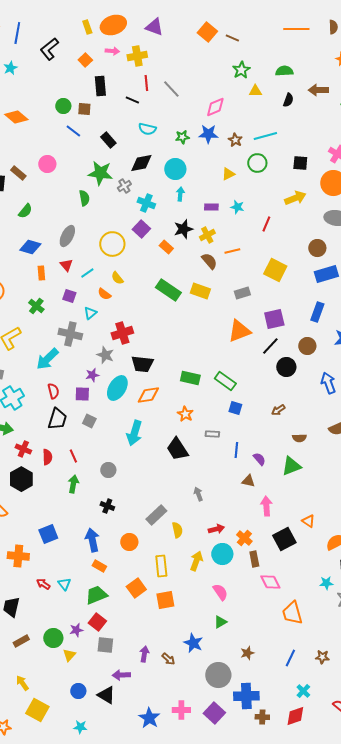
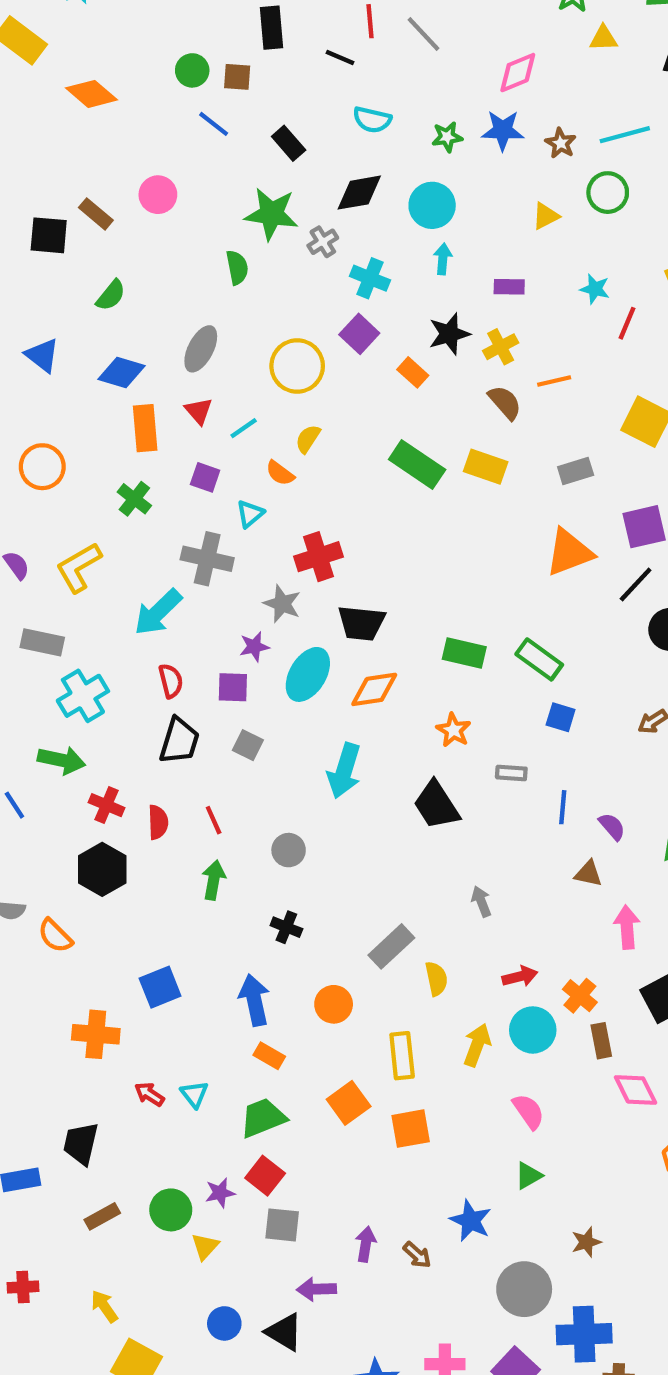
cyan star: (237, 207) -> (595, 289), moved
orange rectangle: (41, 273) -> (145, 428), size x1.5
yellow semicircle: (117, 278) -> (308, 439), turned 72

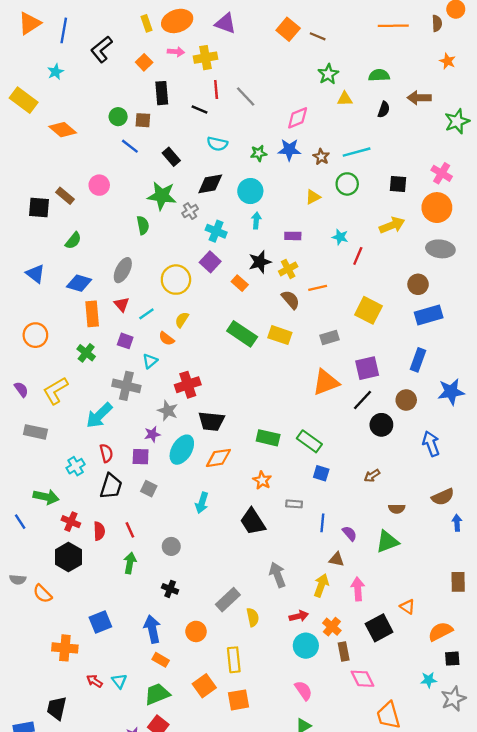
cyan cross: (83, 696) -> (76, 466), moved, size x0.7
cyan arrow: (344, 771) -> (202, 503), size x0.7
gray arrow: (481, 901) -> (277, 575), size x1.5
yellow arrow: (477, 1045) -> (321, 585), moved

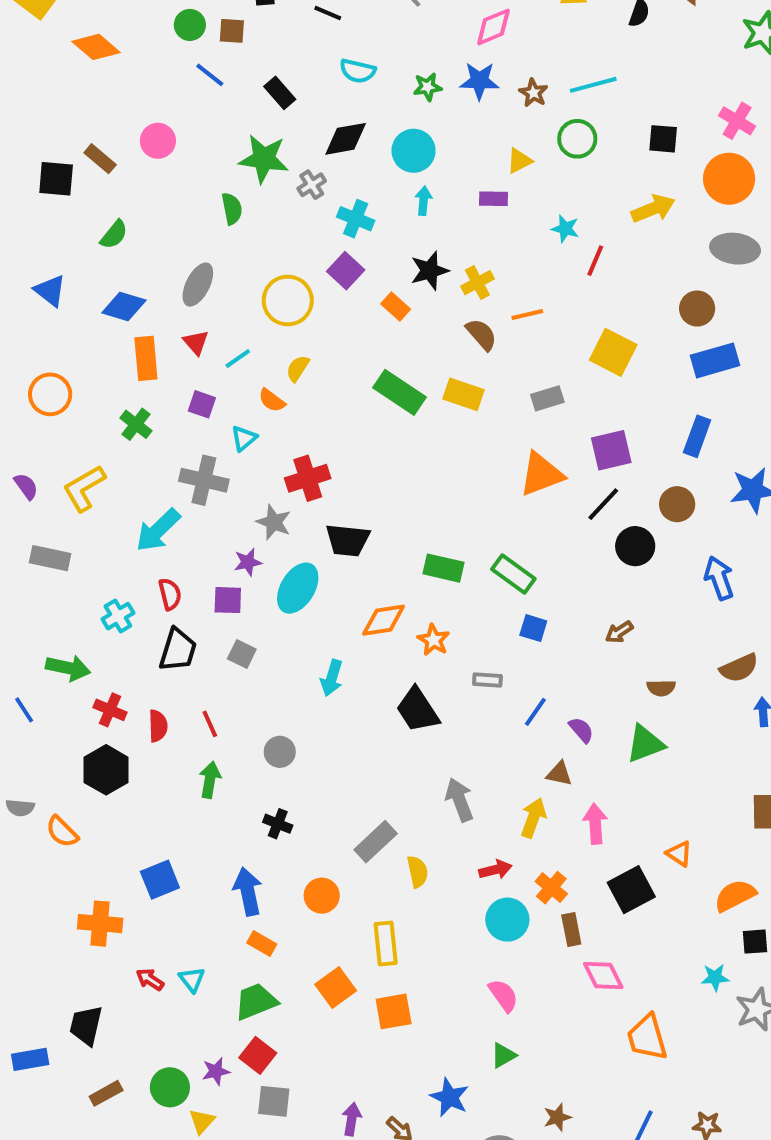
purple rectangle: (293, 236) -> (493, 199), moved
orange diamond: (218, 458) -> (384, 620), moved
blue line: (322, 523) -> (535, 712), turned 30

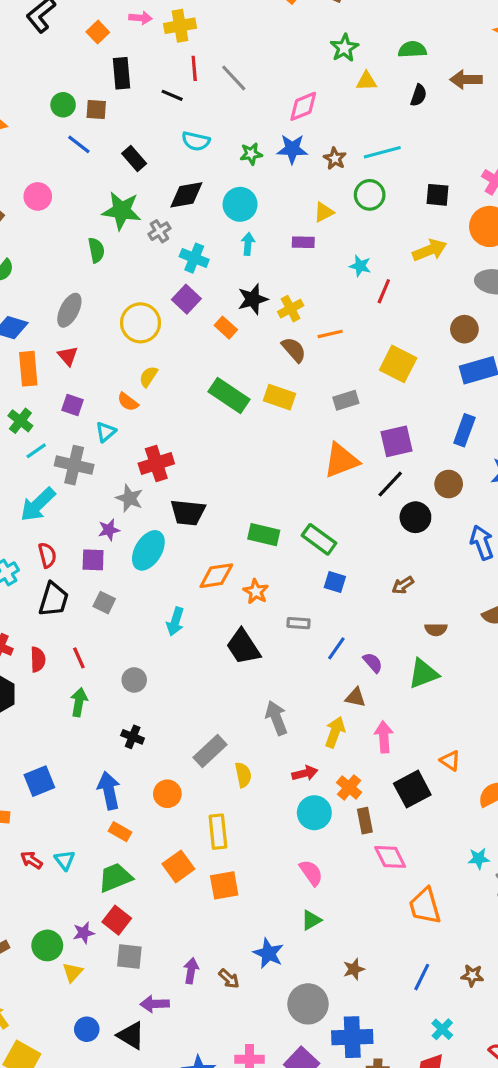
cyan line: (238, 358) -> (36, 451), moved

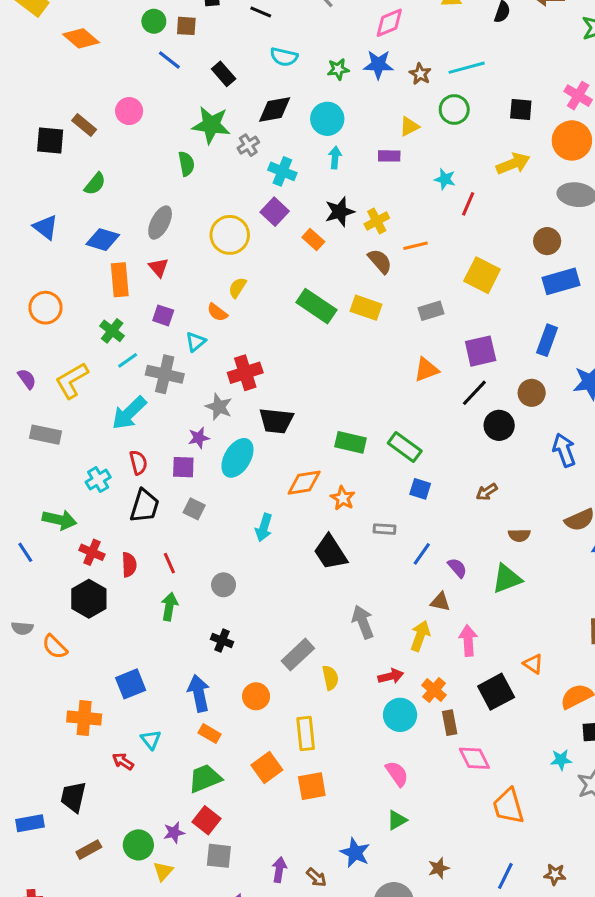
orange triangle: (341, 460) -> (426, 370), size x0.7
cyan triangle: (65, 860) -> (151, 740), moved

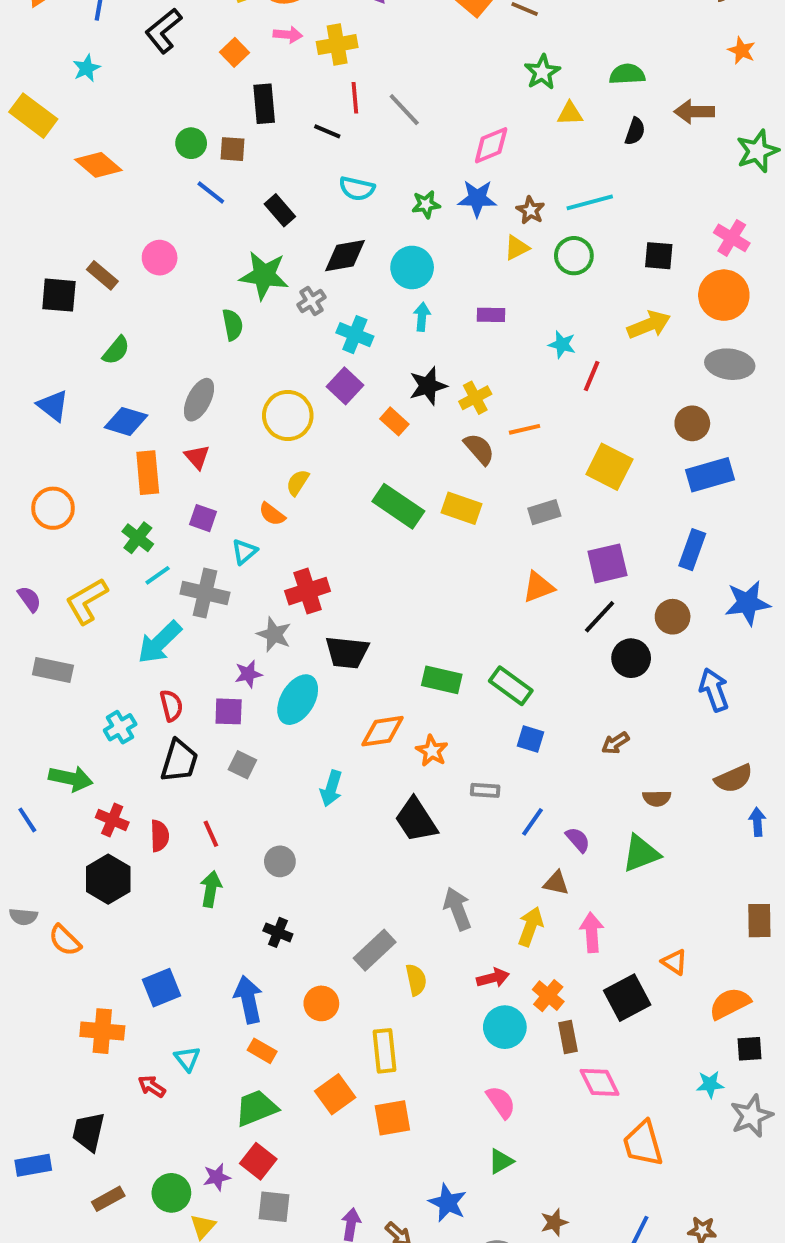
yellow triangle: (409, 127) -> (517, 248), moved

